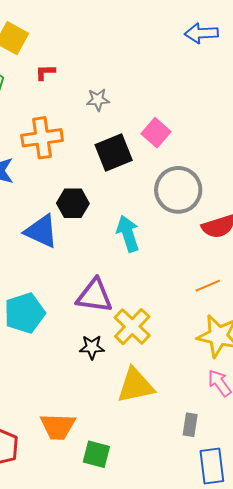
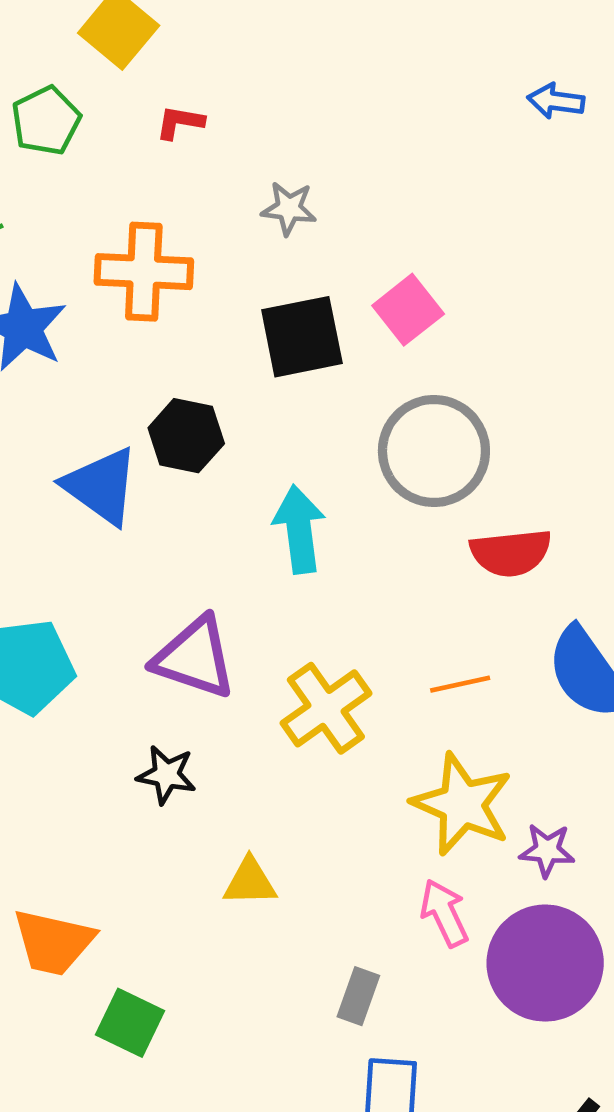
blue arrow: (201, 33) -> (556, 101), size x0.7
yellow cross: (132, 327) -> (326, 708), moved
yellow triangle: (135, 385) -> (250, 882), size x0.6

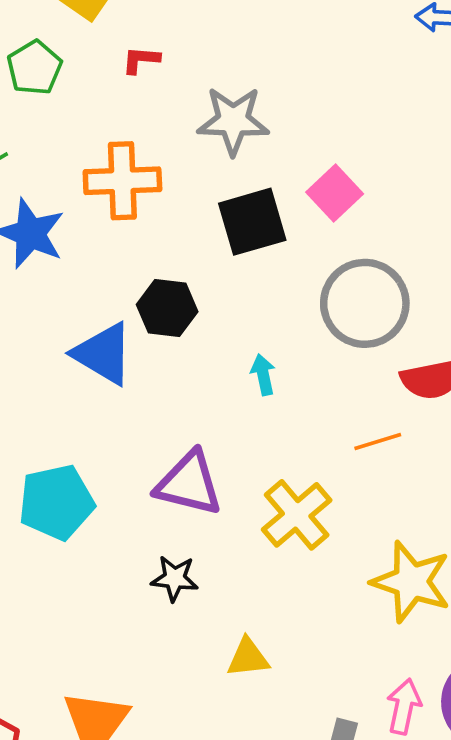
gray star: (289, 208) -> (233, 121), size x1.6
cyan arrow: (299, 529) -> (263, 375), size x0.6
orange line: (460, 684) -> (378, 441), moved
pink arrow: (444, 913) -> (404, 706), moved, turned 42

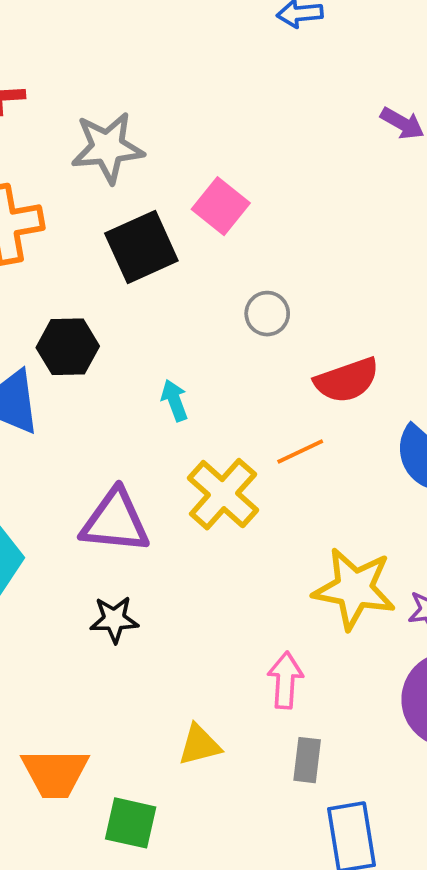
gray circle: (365, 303) -> (267, 314), size x0.5
yellow cross: (297, 515) -> (223, 494), moved
yellow triangle: (248, 658) -> (199, 745), moved
pink arrow: (404, 706) -> (285, 680), moved

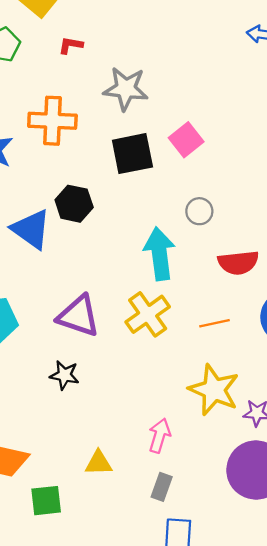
cyan arrow: (175, 400) -> (160, 254), moved, size x2.0
orange line: (300, 452) -> (215, 323), moved
green square: (131, 823) -> (46, 501), turned -32

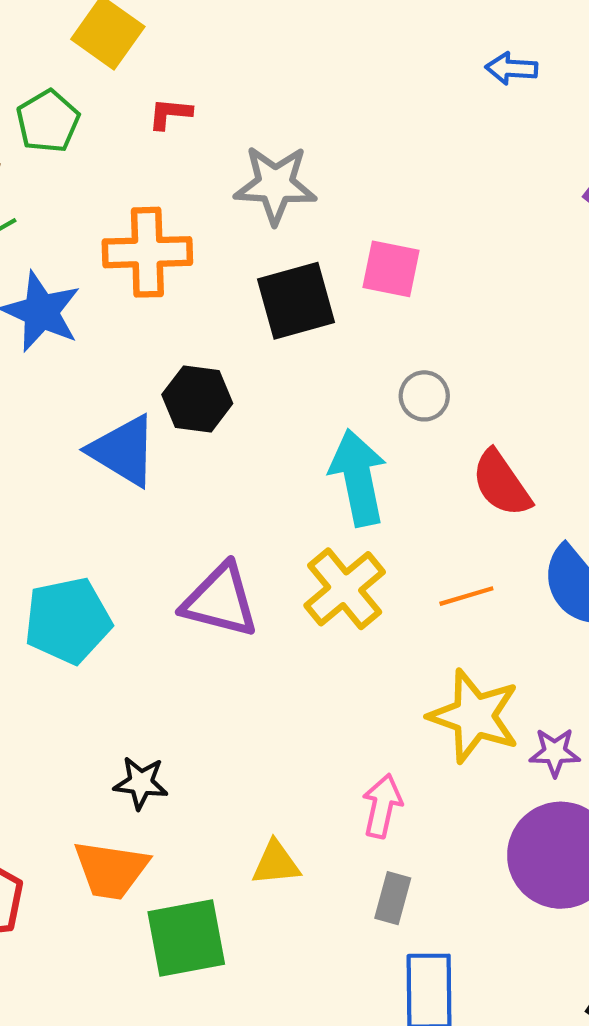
pink square: (186, 140) -> (391, 269), turned -36
red semicircle: (238, 263) -> (501, 483), turned 66
black star: (64, 375) -> (141, 783), moved
green square: (46, 501) -> (186, 938), size x1.4

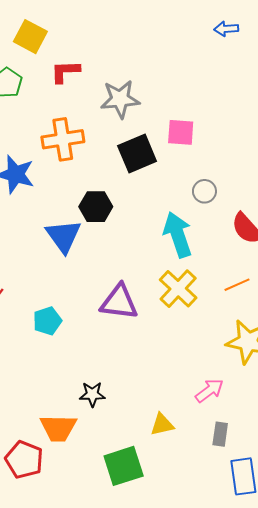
red L-shape: (170, 114) -> (65, 71), size x1.4
blue triangle: (123, 451) -> (63, 236), turned 30
cyan pentagon: (68, 621) -> (47, 321), size x0.7
pink arrow: (382, 806) -> (209, 391), turned 48
orange trapezoid: (111, 870) -> (58, 428), moved

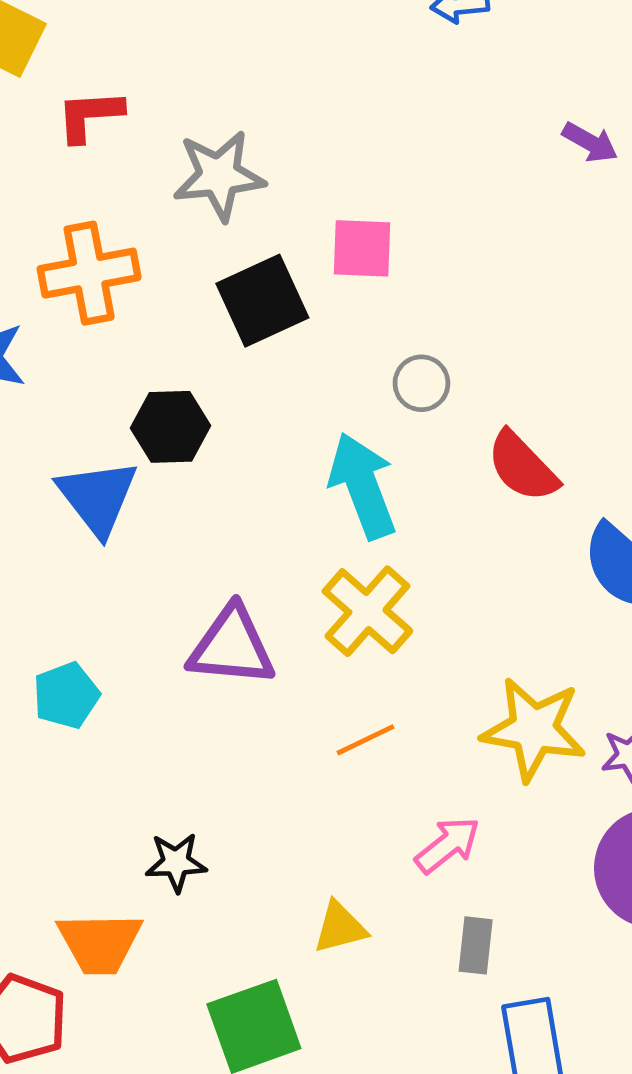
orange line: (237, 285) -> (365, 740), moved

